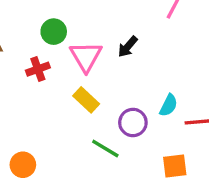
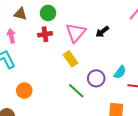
green circle: (54, 32) -> (48, 13), moved

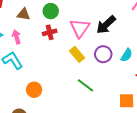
black arrow: (102, 32) -> (106, 25), size x1.5
cyan semicircle: (120, 72) -> (127, 55), moved
purple circle: (96, 78) -> (103, 54), moved

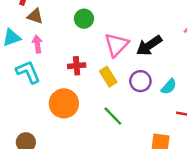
brown triangle: (24, 14) -> (35, 16), moved
red cross: (50, 32) -> (77, 66), moved
orange circle: (34, 90) -> (64, 103), moved, size x1.5

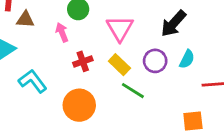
pink arrow: (37, 44) -> (62, 32), moved
black arrow: (149, 46) -> (173, 23), moved
green line: (113, 116) -> (133, 91), moved

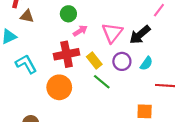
pink triangle: (120, 28) -> (112, 33), moved
pink arrow: (62, 32) -> (80, 31), moved, turned 72
red cross: (83, 61) -> (67, 54), size x1.6

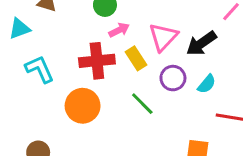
yellow rectangle: (94, 61) -> (136, 58), moved

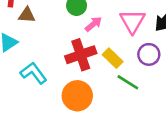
yellow rectangle: (136, 58) -> (113, 58), moved

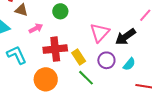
pink arrow: (94, 24) -> (36, 28), moved

